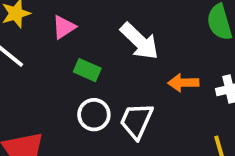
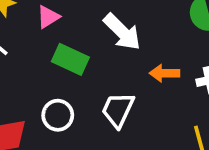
green rectangle: (87, 70) -> (70, 59), size x1.4
white circle: (94, 115) -> (58, 115), moved

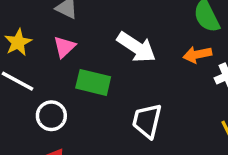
orange arrow: (164, 73) -> (197, 54), moved
white circle: (58, 115) -> (51, 116), moved

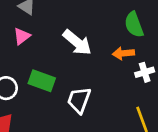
green rectangle: (93, 82) -> (42, 81), moved

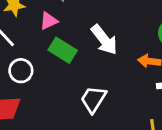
green rectangle: (42, 81) -> (63, 50), moved

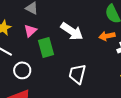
green rectangle: (63, 50) -> (46, 48), turned 60

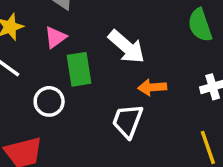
orange arrow: (107, 36) -> (152, 87), moved
white circle: (22, 70) -> (49, 101), moved

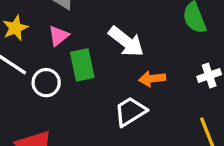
white circle: (49, 101) -> (46, 83), moved
white trapezoid: (128, 121) -> (130, 112), turned 40

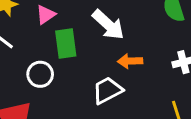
white circle: (46, 83) -> (40, 74), moved

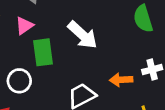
orange arrow: (130, 61) -> (121, 80), moved

